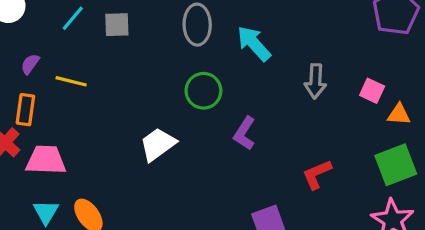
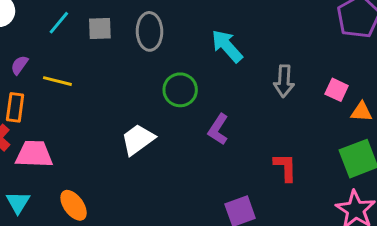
gray ellipse: (197, 25) -> (150, 31), moved
red L-shape: (317, 174) -> (285, 167), turned 112
cyan triangle: (46, 212) -> (18, 202), moved

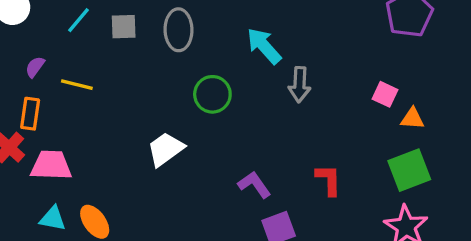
gray arrow: (284, 81) -> (300, 85), moved
purple L-shape: (218, 129) -> (254, 185), moved, turned 112
cyan triangle: (18, 202) -> (53, 219), moved, turned -50

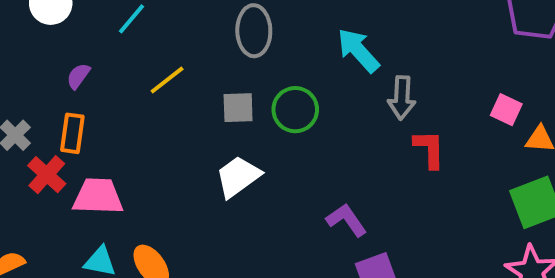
gray square: (124, 27) -> (238, 108), moved
yellow line: (77, 85) -> (167, 80), moved, turned -52
red L-shape: (329, 180) -> (429, 149), moved

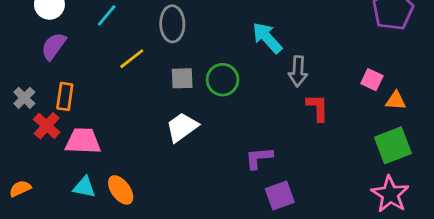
gray ellipse: (254, 31) -> (172, 24), moved
purple semicircle: (78, 76) -> (54, 46), moved, size x1.5
purple L-shape: (347, 220) -> (259, 158), turned -60

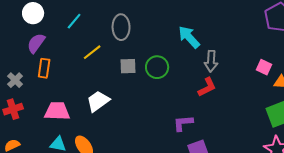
orange rectangle: (65, 96) -> (44, 68), moved
red L-shape: (317, 108) -> (207, 87), moved, turned 65
red cross: (47, 126) -> (13, 109), moved, turned 30
white trapezoid: (182, 127) -> (98, 101), moved

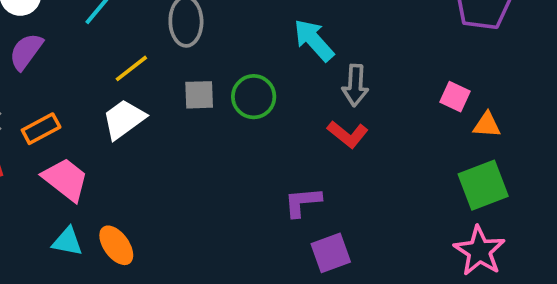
orange rectangle: (44, 68) -> (41, 129), moved, turned 54
red L-shape: (207, 87) -> (348, 134), turned 65
white trapezoid: (98, 101) -> (124, 119), moved
pink trapezoid: (57, 111) -> (65, 179), turned 36

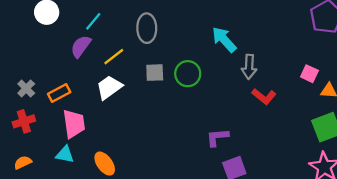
purple semicircle: (26, 51) -> (81, 46), moved
red L-shape: (348, 134) -> (264, 96), moved
pink trapezoid: (65, 179) -> (74, 124), turned 44
cyan triangle: (67, 242) -> (65, 154), moved

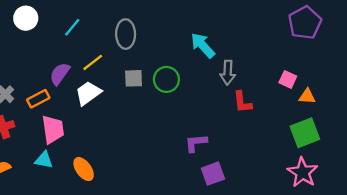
purple semicircle: (81, 46) -> (60, 74), moved
red L-shape: (264, 96) -> (242, 102), turned 45

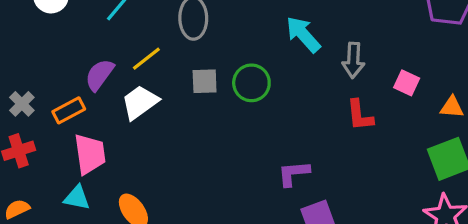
gray arrow: (228, 73) -> (353, 60), moved
pink square: (288, 79) -> (407, 83), moved

